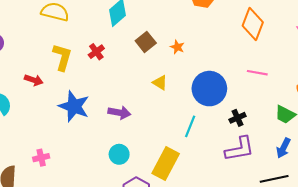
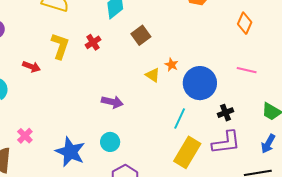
orange diamond: (253, 24) -> (245, 23), size x0.7
orange star: (177, 47) -> (171, 65), moved
blue star: (74, 106) -> (70, 152), moved
pink cross: (41, 158) -> (25, 136), moved, turned -35
yellow rectangle: (166, 164) -> (187, 152), moved

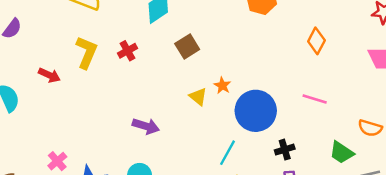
pink cross: (25, 136) -> (57, 161), moved

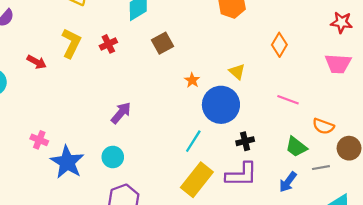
yellow triangle: (198, 97) -> (237, 72), moved
pink line: (315, 99) -> (288, 100), moved
purple arrow: (146, 126) -> (121, 113), turned -70
pink cross: (57, 161) -> (39, 140), turned -30

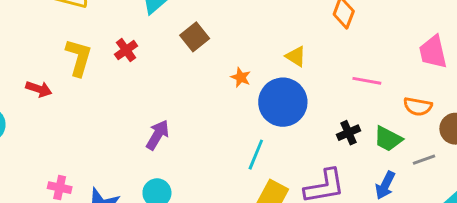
pink trapezoid: (338, 64) -> (433, 52), moved, turned 84
black cross: (245, 141) -> (349, 133), moved

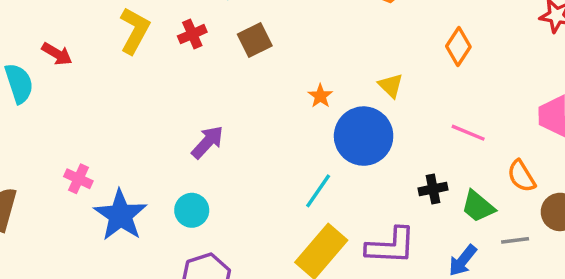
brown square: (195, 37) -> (255, 40), moved
red arrow: (39, 89) -> (57, 54), moved
orange semicircle: (418, 106) -> (521, 176), turned 36

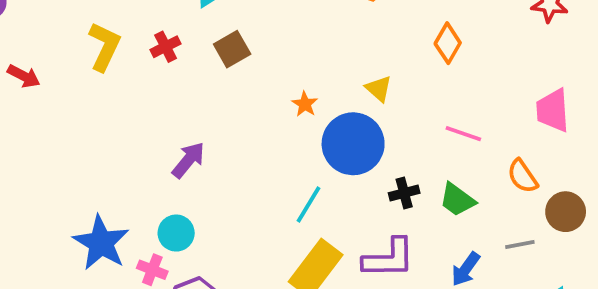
pink cross: (78, 179) -> (152, 270), moved
black cross: (433, 189) -> (404, 193), moved
green trapezoid: (478, 206) -> (457, 200), moved

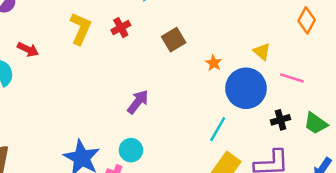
brown square: (232, 49) -> (174, 40), moved
pink line: (463, 134) -> (292, 78), moved

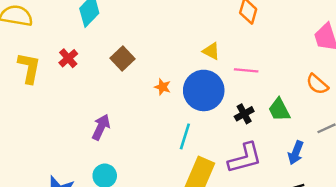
orange star: (214, 63) -> (163, 87), moved
green trapezoid: (316, 123) -> (279, 110), turned 40

